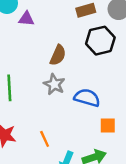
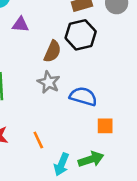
purple triangle: (26, 19) -> (20, 25), moved
black hexagon: (100, 41) -> (81, 35), moved

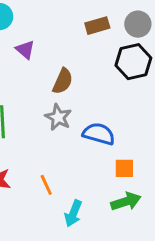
purple triangle: (20, 25) -> (25, 50), turned 36
black hexagon: (81, 35) -> (133, 62), moved
green arrow: (91, 159) -> (126, 201), moved

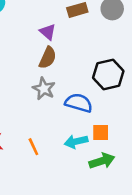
purple triangle: (25, 50) -> (48, 32), moved
black hexagon: (133, 62) -> (108, 74), moved
cyan arrow: (73, 213) -> (76, 142), moved, turned 55

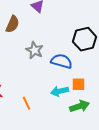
brown semicircle: (48, 58) -> (13, 24), moved
orange line: (33, 147) -> (27, 103), moved

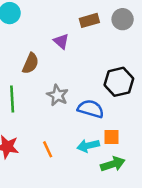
orange line: (27, 103) -> (48, 149), moved

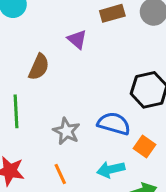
gray star: (57, 95) -> (66, 131), moved
orange square: (111, 137) -> (144, 146), moved, turned 35

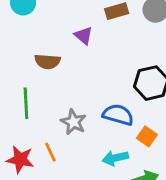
brown semicircle: (39, 67) -> (48, 61), turned 70
orange line: (60, 174) -> (50, 152), moved

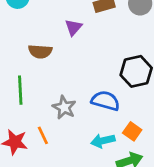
purple triangle: (84, 36) -> (74, 27), turned 30
orange square: (147, 136) -> (132, 131), moved

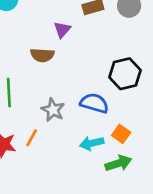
brown semicircle: (40, 51) -> (42, 55), moved
orange line: (43, 135) -> (32, 138), turned 54

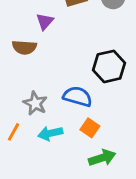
orange square: (121, 134) -> (90, 128), moved
cyan arrow: (92, 143) -> (50, 133), moved

